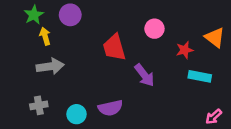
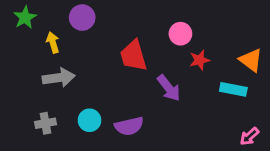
green star: (34, 15) -> (25, 18), moved
orange triangle: (215, 37) -> (251, 60), moved
red star: (185, 50) -> (200, 60), moved
cyan circle: (77, 114) -> (89, 120), moved

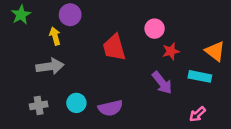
yellow arrow: (53, 42) -> (55, 36), moved
purple arrow: (169, 88) -> (162, 83), moved
pink arrow: (249, 136) -> (197, 114), moved

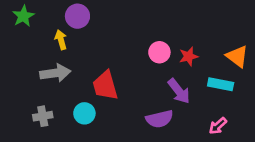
pink circle: (155, 29) -> (159, 52), moved
red trapezoid: (114, 47) -> (105, 86), moved
purple semicircle: (110, 108) -> (159, 119), moved

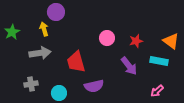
green star: (23, 16) -> (12, 32), moved
pink circle: (159, 52) -> (107, 38), moved
cyan circle: (84, 113) -> (59, 93), moved
purple semicircle: (159, 119) -> (94, 86), moved

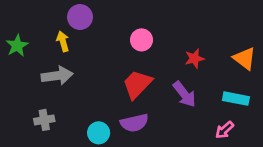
pink circle: (107, 38) -> (141, 40), moved
cyan rectangle: (159, 61) -> (236, 99), moved
red trapezoid: (76, 62) -> (137, 84), moved, turned 60
cyan circle: (59, 93) -> (99, 133), moved

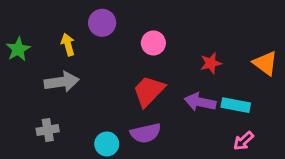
purple circle: (80, 17) -> (102, 23), moved
purple arrow: (184, 94) -> (200, 102), turned 140
cyan rectangle: (236, 99) -> (236, 105), moved

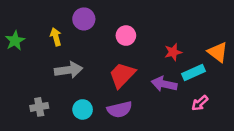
gray arrow: (62, 82) -> (69, 70), moved
cyan rectangle: (236, 105) -> (193, 73), moved, turned -35
pink arrow: (243, 141) -> (200, 103), moved
cyan circle: (107, 144) -> (83, 109), moved

